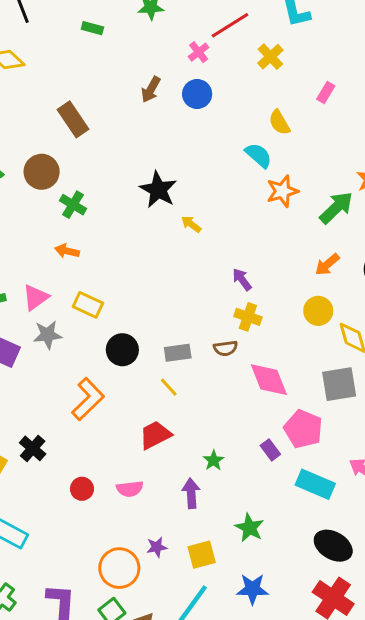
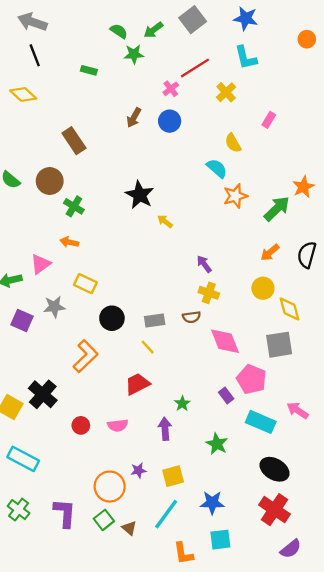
pink triangle: (36, 297) -> (40, 264), moved
black cross: (33, 448) -> (43, 394), size x1.4
green star: (249, 528) -> (217, 444), moved

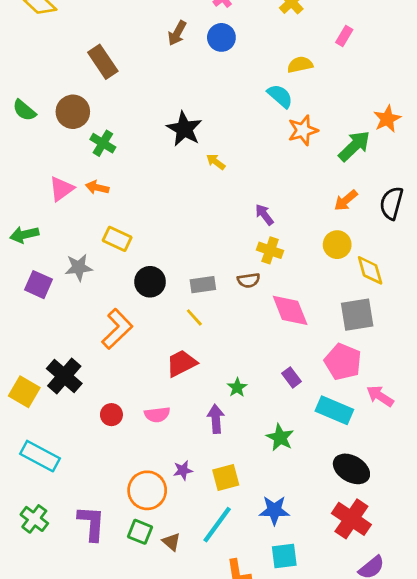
yellow semicircle: (233, 143) -> (300, 65), turned 108
pink triangle: (40, 264) -> (61, 189), moved
pink pentagon: (251, 379) -> (343, 362), moved
green square: (104, 520) -> (140, 532), turned -30

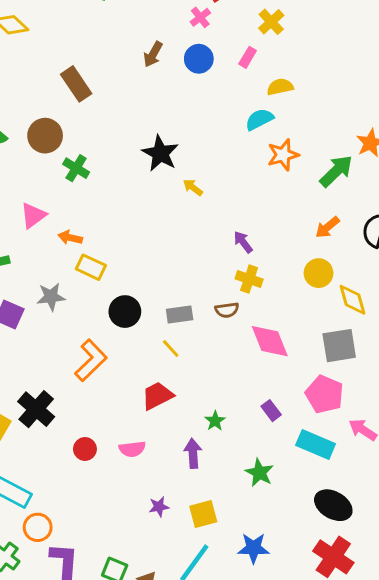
pink rectangle: (344, 36) -> (248, 57), moved
cyan semicircle: (280, 96) -> (259, 119), turned -68
orange arrow: (97, 187) -> (70, 238), moved
orange circle: (147, 490) -> (38, 527), moved, size x0.7

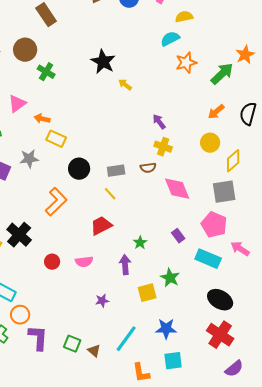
yellow diamond: (353, 300) -> (233, 161), turned 65
yellow square: (203, 514) -> (147, 293), moved

